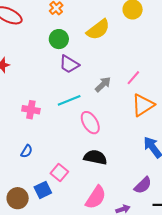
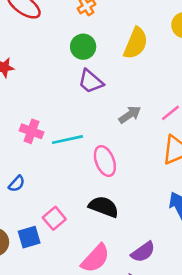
yellow semicircle: (98, 30) -> (136, 43), turned -40
cyan line: (69, 100) -> (67, 140), moved
purple semicircle: (143, 185) -> (143, 252), moved

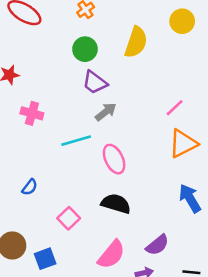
gray arrow: (130, 115) -> (106, 112), moved
pink cross: (31, 131) -> (32, 113), moved
blue square: (29, 237) -> (45, 259), moved

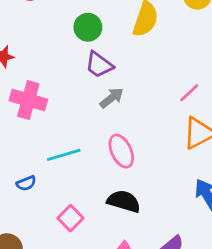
pink cross: (32, 113) -> (28, 100), size x1.4
cyan line: (76, 141) -> (64, 155), moved
blue semicircle: (30, 187) -> (26, 183), turned 30

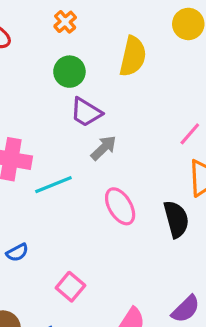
cyan line: (64, 155) -> (53, 185), moved
black semicircle: (124, 201) -> (176, 219), moved, turned 64

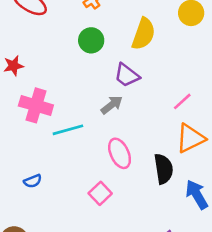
purple trapezoid: (86, 112) -> (127, 75), moved
pink square: (70, 287) -> (100, 193), moved

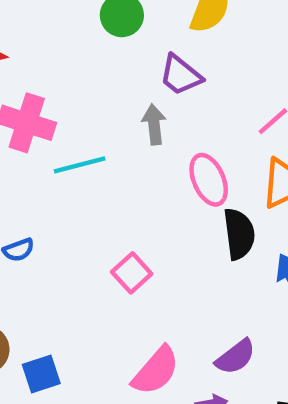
gray arrow: (112, 105) -> (154, 124), turned -60
pink ellipse: (120, 153) -> (209, 180), moved

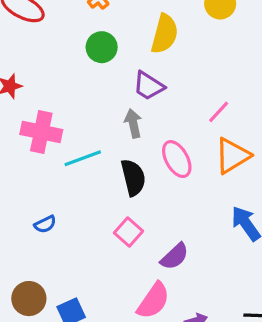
black semicircle: (239, 234) -> (133, 178), moved
purple semicircle: (235, 357) -> (175, 256), moved

